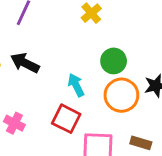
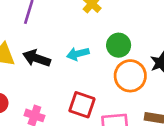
cyan arrow: (76, 85) -> (78, 54), moved, turned -70

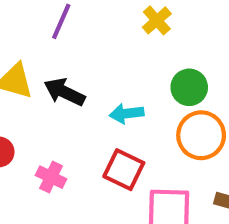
cyan arrow: (78, 54) -> (127, 114), moved

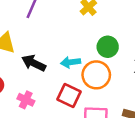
black arrow: (64, 92) -> (34, 63), moved
orange circle: (201, 135) -> (96, 75), moved

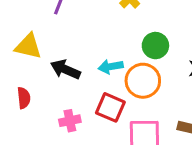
pink cross: (26, 100) -> (70, 121), moved, turned -35

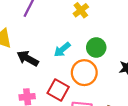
cyan arrow: (111, 67) -> (62, 50), moved, turned -36

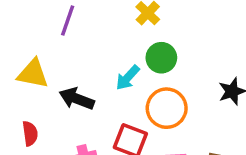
green circle: (96, 48) -> (161, 58), moved

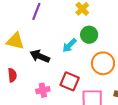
orange circle: (167, 108) -> (103, 63), moved

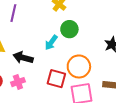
orange circle: (103, 63) -> (79, 66), moved
pink cross: (43, 90) -> (18, 82), moved

